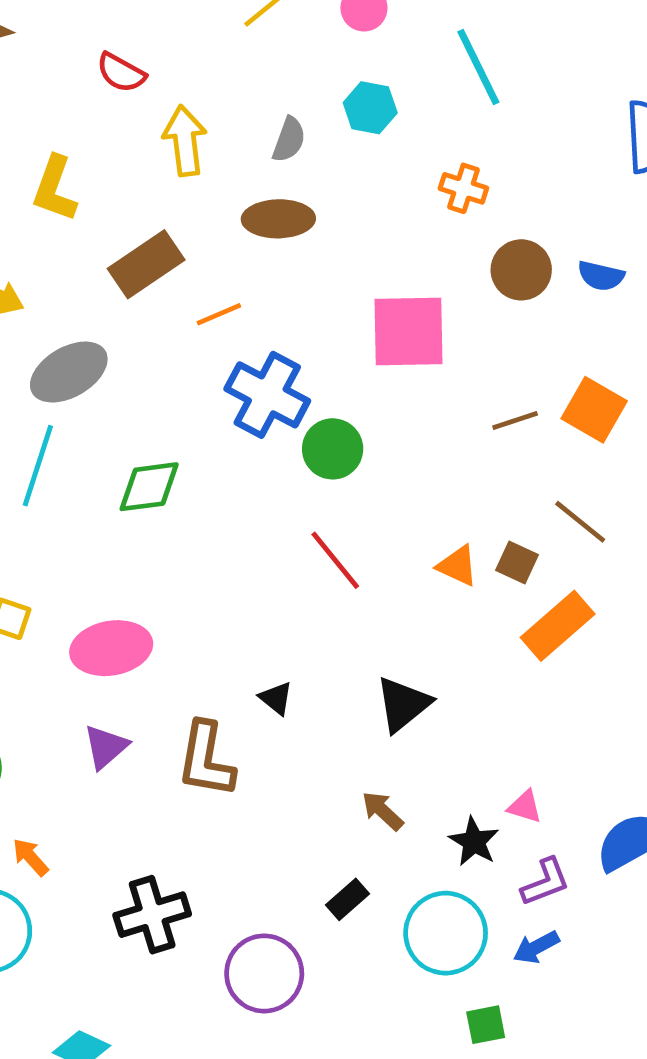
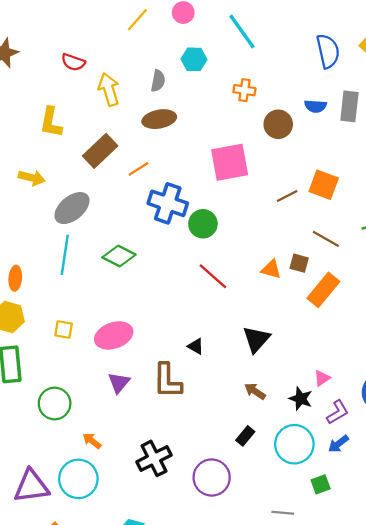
blue semicircle: (601, 276) -> (316, 106), moved
green diamond: (149, 487) -> (119, 256), turned 44
pink triangle: (525, 807) -> (322, 378), turned -42

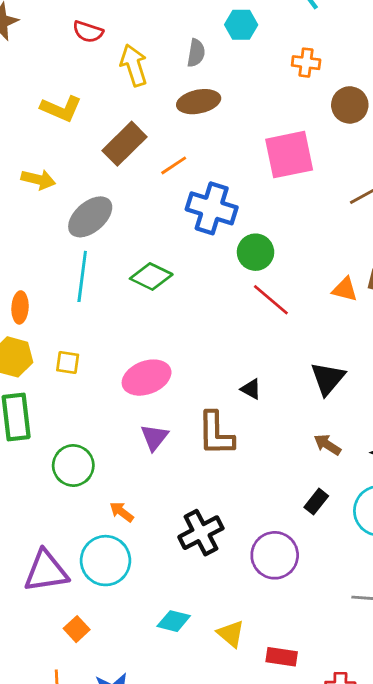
yellow L-shape: (51, 122) -> (61, 109), turned -76
green circle: (203, 224) -> (256, 252), moved
yellow square: (64, 329) -> (68, 362), moved

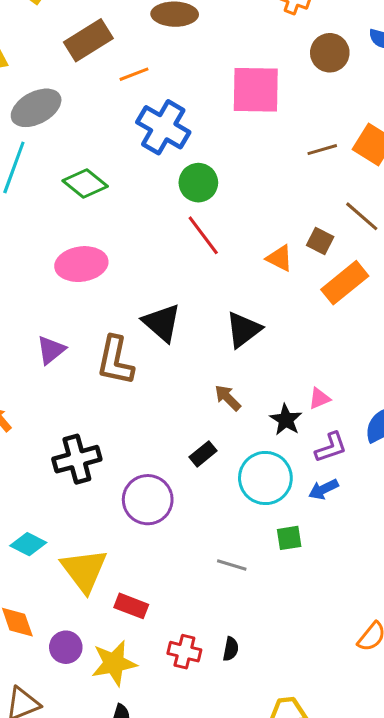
orange triangle: (345, 289) -> (279, 258), moved
pink ellipse: (147, 378) -> (81, 264), moved
black triangle: (251, 389) -> (162, 323), size x1.8
yellow triangle: (231, 634) -> (84, 570), size x1.6

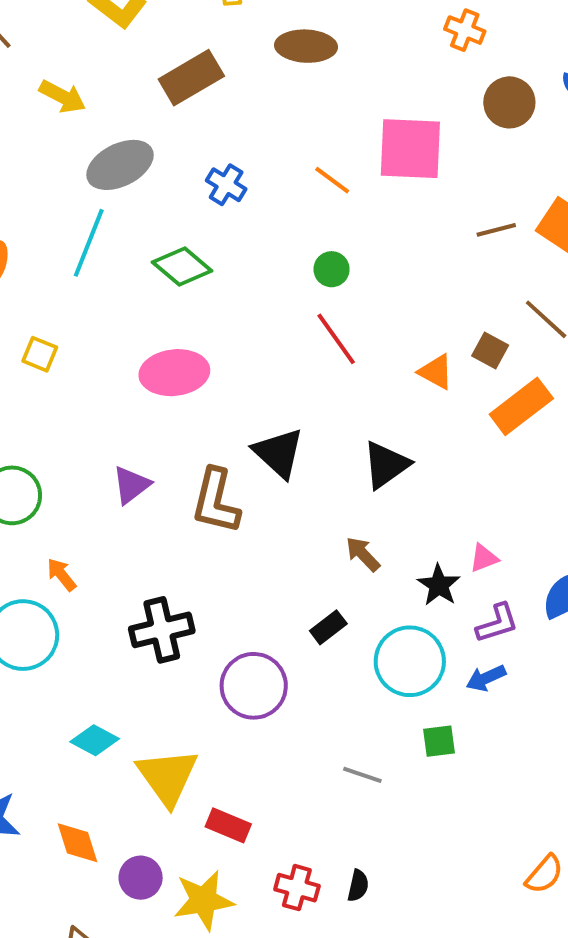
orange line: (134, 74) -> (332, 180), moved, turned 56
blue cross: (163, 127) -> (226, 185), moved, size x0.6
green circle: (198, 183) -> (332, 269), size x0.7

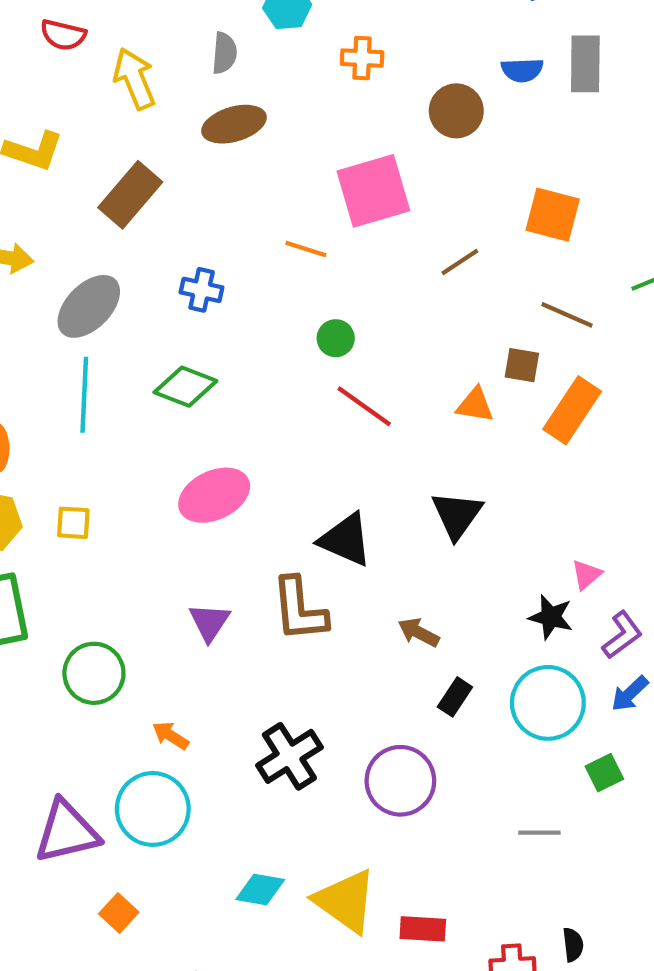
orange cross: (465, 30) -> (362, 58), moved
brown line: (496, 230) -> (460, 262), moved
brown arrow: (363, 554) -> (419, 632), moved

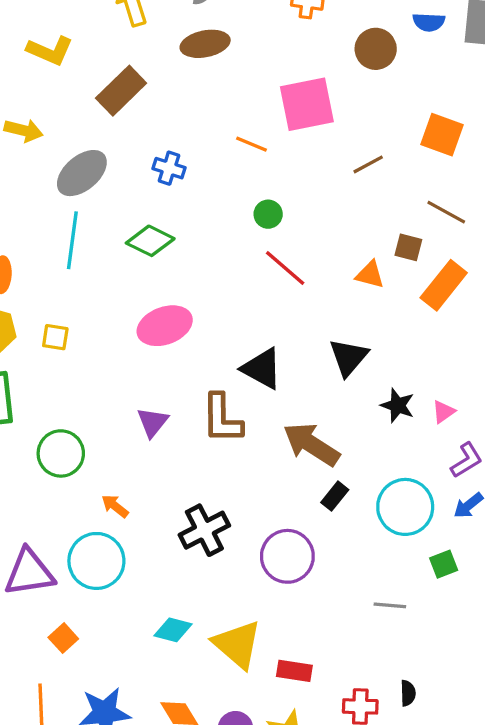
black star: (551, 617) -> (398, 405), moved
brown arrow: (419, 632) -> (311, 444), size x1.8

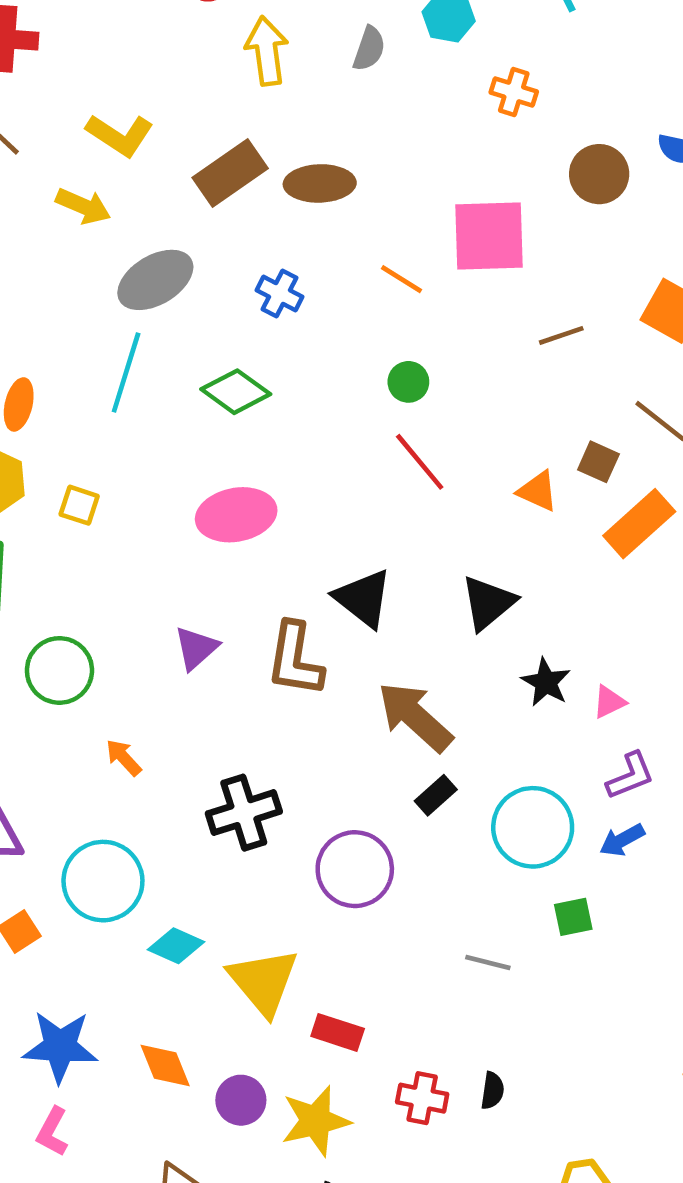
brown ellipse: (205, 44) -> (320, 183), moved
yellow L-shape: (50, 51) -> (120, 135), moved
cyan circle: (96, 561) -> (103, 881), moved

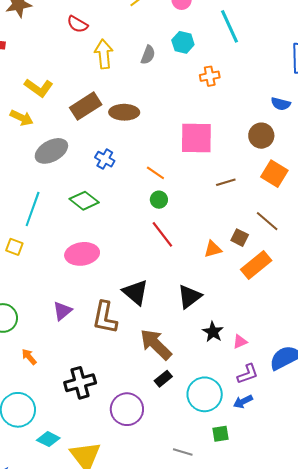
orange cross: (514, 92) -> (210, 76), turned -30
brown circle: (599, 174) -> (261, 136), moved
orange line: (401, 279) -> (155, 173), moved
cyan line: (126, 372) -> (33, 209), moved
orange triangle: (538, 491) -> (213, 249), turned -42

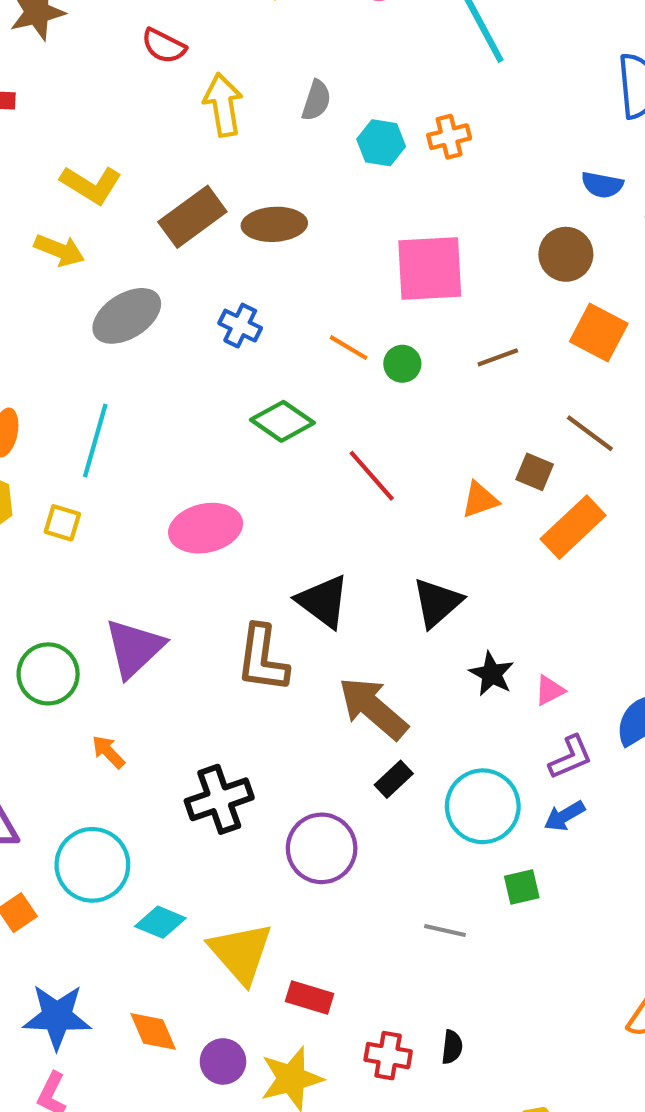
cyan hexagon: (183, 42) -> (381, 143), moved
green circle: (159, 200) -> (402, 364), moved
green diamond: (84, 201) -> (282, 421), moved
purple triangle: (62, 311) -> (134, 648), moved, size x1.5

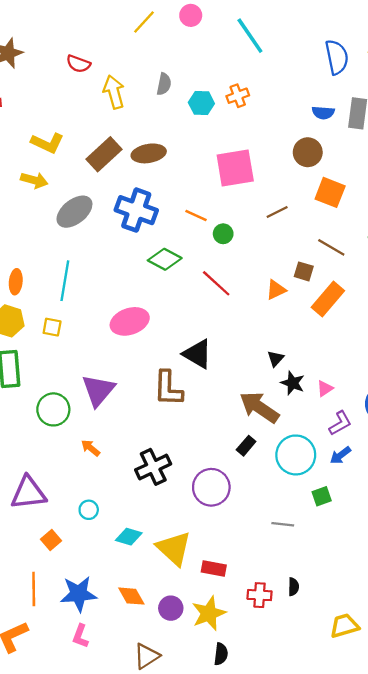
blue cross: (240, 326) -> (136, 210), size x1.8
green circle: (402, 364) -> (223, 234), moved
black triangle: (437, 603) -> (276, 359), moved, size x0.6
brown arrow: (373, 708) -> (259, 407), moved
cyan circle: (92, 865) -> (89, 510), size x0.5

